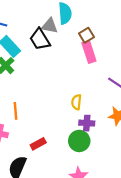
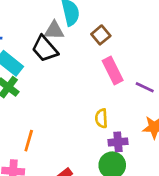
pink rectangle: (89, 52) -> (113, 70), moved
orange line: (15, 111) -> (29, 141), turned 30

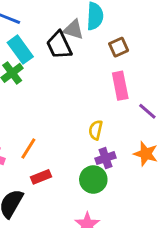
orange line: (29, 141) -> (28, 149), moved
purple cross: (118, 142) -> (106, 158), turned -30

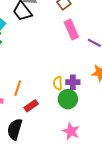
yellow semicircle: (96, 130) -> (58, 83), moved
purple cross: (106, 158) -> (73, 82), turned 32

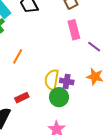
yellow semicircle: (58, 83) -> (52, 80), size x1.5
orange line: (18, 88) -> (18, 56), moved

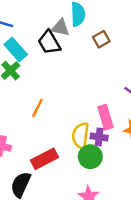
pink rectangle: (74, 30) -> (105, 117), moved
red rectangle: (22, 98) -> (44, 159), size x1.5

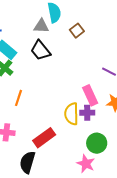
black trapezoid: (49, 42) -> (40, 50), moved
orange line: (37, 108) -> (19, 98), moved
green circle: (90, 157) -> (97, 143), moved

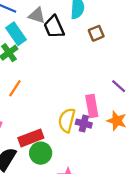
gray triangle: (41, 26) -> (37, 15), moved
black trapezoid: (40, 50) -> (54, 27), moved
green circle: (97, 143) -> (41, 153), moved

